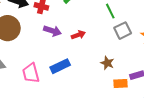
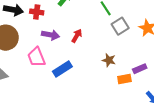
red arrow: (78, 35) -> (77, 36), turned -32
pink trapezoid: (31, 73) -> (36, 57), moved

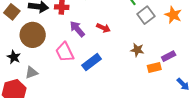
purple arrow: (51, 35) -> (77, 29), turned -138
red arrow: (77, 36) -> (103, 28), turned 88

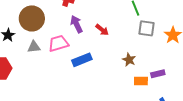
gray square: (146, 15) -> (146, 28), turned 30
pink trapezoid: (65, 52) -> (58, 43), turned 85
gray triangle: (31, 73) -> (34, 47), moved

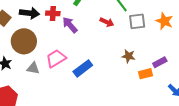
purple arrow: (76, 24) -> (70, 25), moved
red arrow: (102, 30) -> (107, 22), moved
gray triangle: (34, 47) -> (33, 68), turned 32

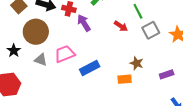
gray square: (137, 21) -> (151, 30), turned -30
orange rectangle: (145, 74) -> (125, 79), moved

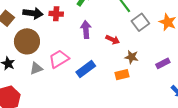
purple arrow: (84, 23) -> (86, 29), moved, turned 36
red arrow: (121, 26) -> (113, 40), moved
gray triangle: (41, 60) -> (36, 68), turned -32

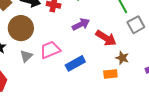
purple arrow: (86, 29) -> (81, 24), turned 60
red arrow: (113, 40) -> (106, 38), size x1.5
gray triangle: (36, 68) -> (26, 56), turned -32

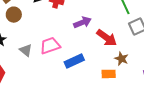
brown circle: (21, 28) -> (14, 15), moved, size x0.6
gray triangle: (26, 56) -> (26, 50), turned -40

